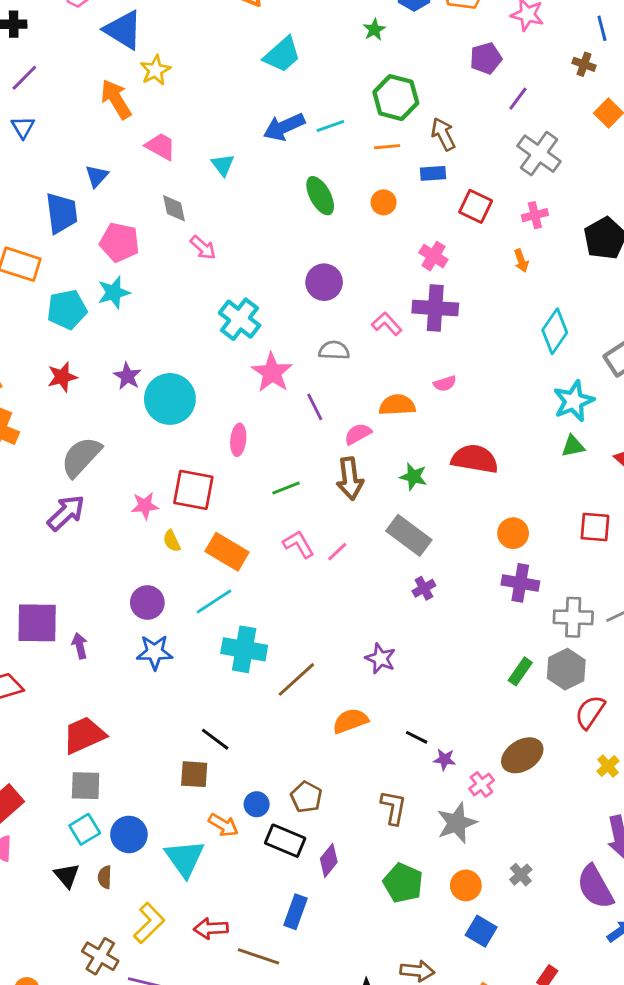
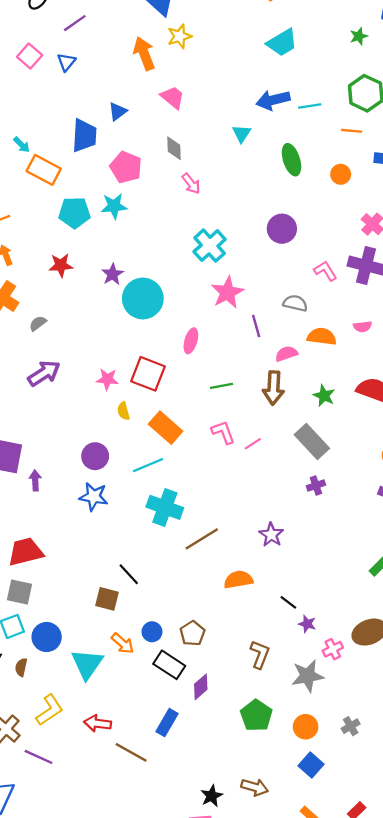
cyan triangle: (223, 165) -> (242, 134), moved
gray semicircle: (334, 350) -> (295, 303), moved
gray semicircle: (81, 457) -> (38, 323), moved, size x0.5

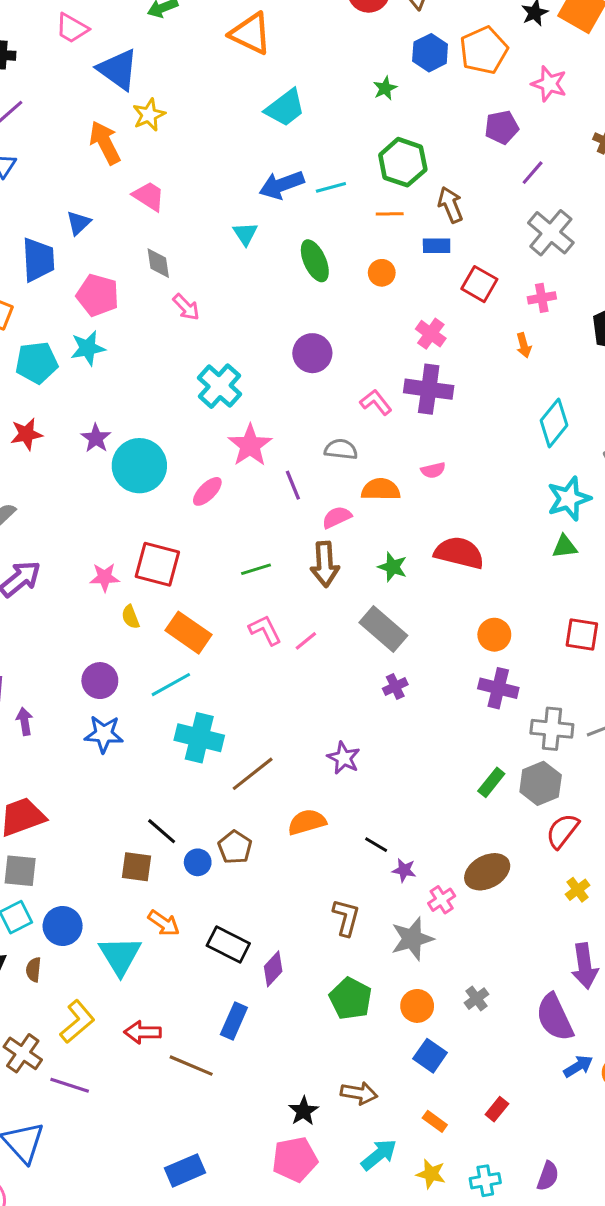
pink ellipse: (191, 341) -> (207, 491), moved, turned 35
blue circle: (152, 632) -> (198, 862), moved
brown pentagon: (192, 633) -> (235, 847), moved

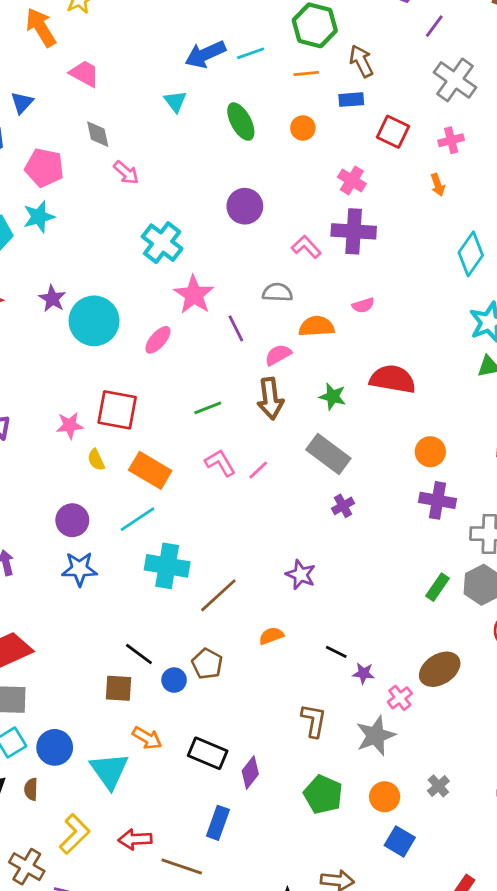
orange semicircle: (307, 822) -> (271, 636), size x0.7

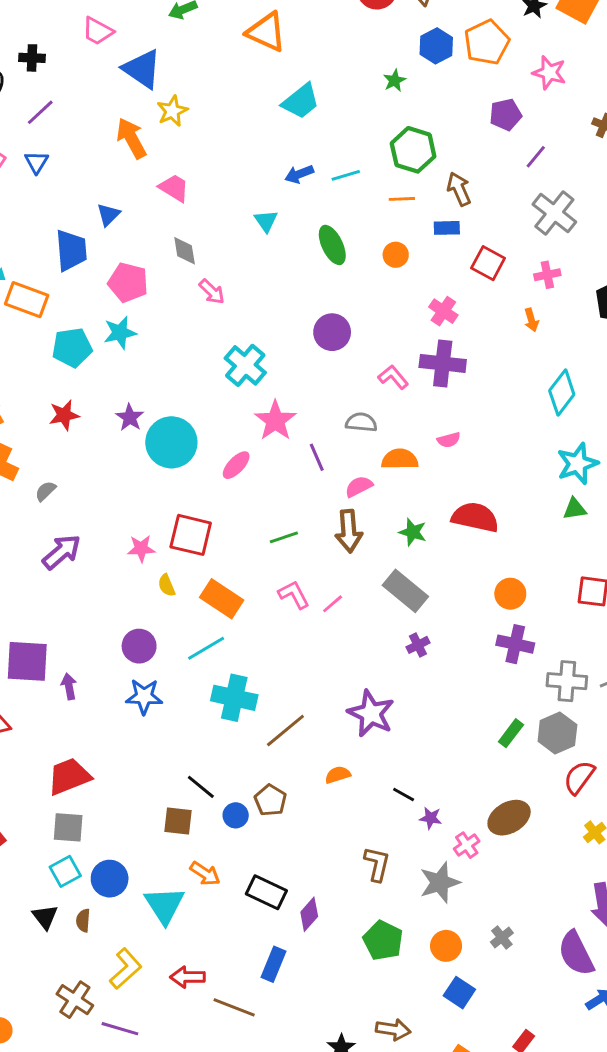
blue arrow: (205, 54) -> (299, 174), size x0.7
purple star: (301, 575) -> (371, 713), size x1.5

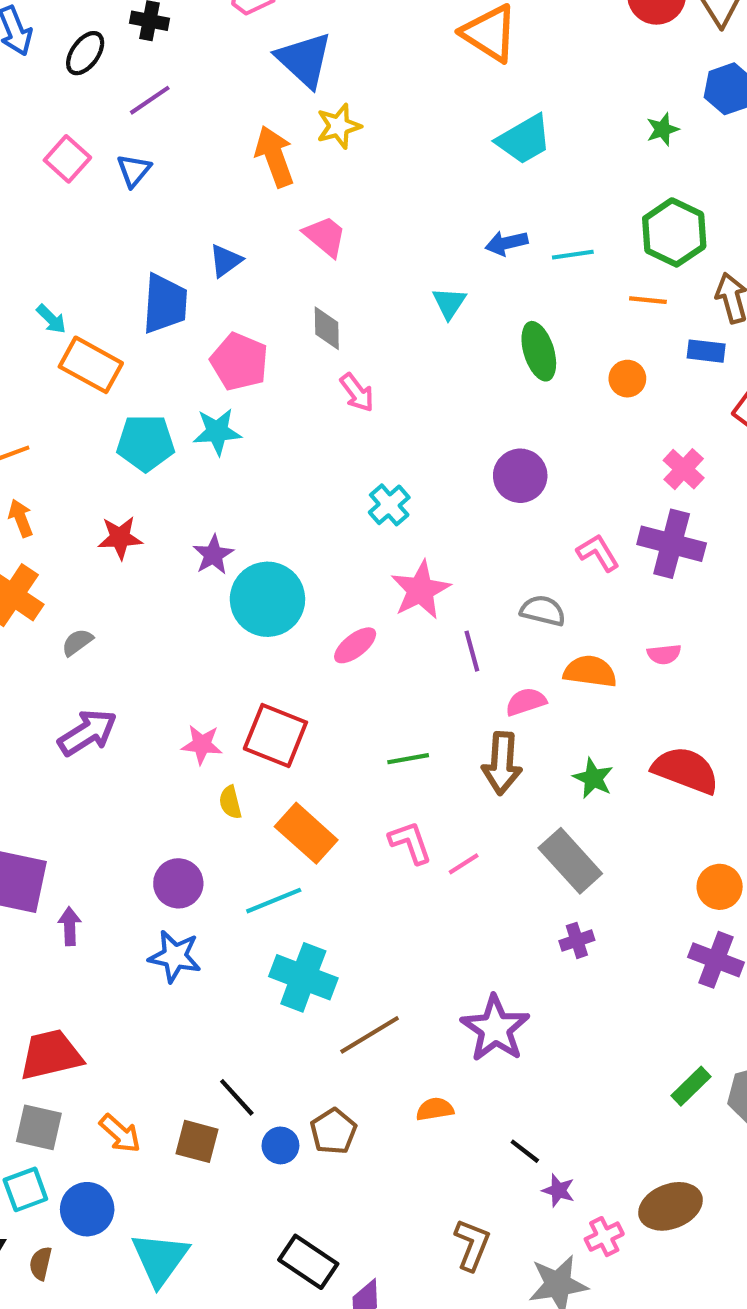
cyan cross: (245, 365) -> (389, 505), size x0.7
orange arrow: (205, 874) -> (120, 1133), moved

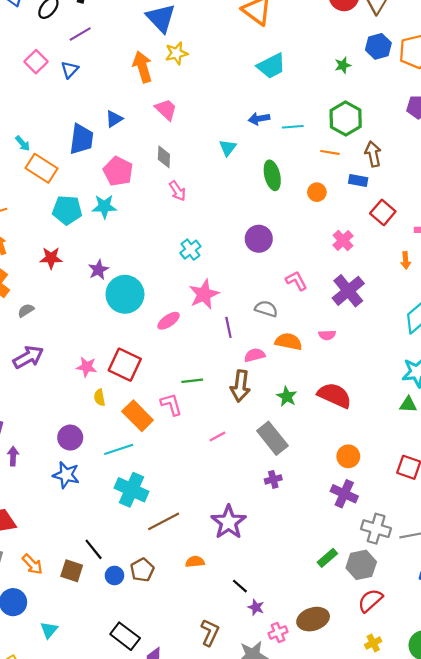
purple cross: (672, 544) -> (348, 291), moved, turned 32
pink L-shape: (410, 842) -> (171, 404), moved
cyan triangle: (160, 1259) -> (49, 630), size x0.6

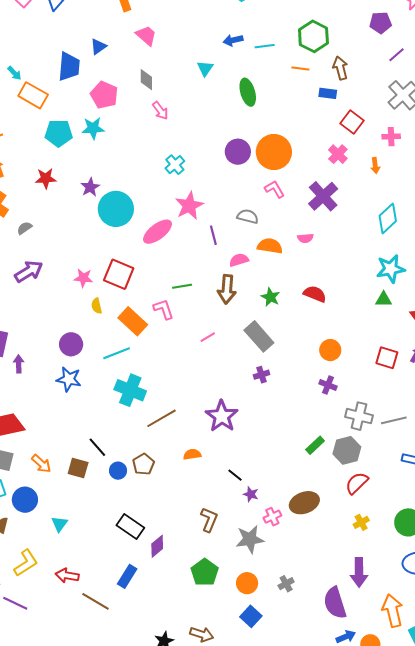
orange circle: (317, 192) -> (274, 152), moved, size x2.0
pink cross: (343, 240) -> (338, 154), moved
pink ellipse: (169, 321) -> (158, 232), size x1.4
red semicircle: (335, 395) -> (315, 294), size x0.7
purple cross: (344, 494) -> (328, 385), size x0.7

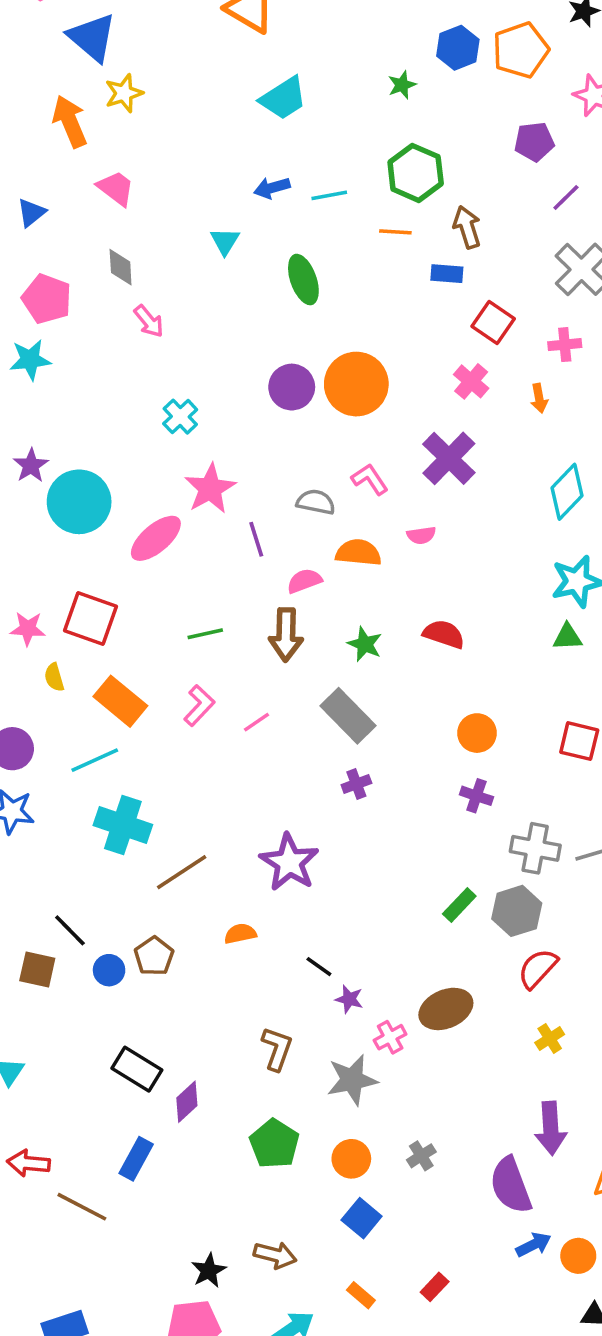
pink L-shape: (274, 189) -> (370, 479), moved
pink L-shape: (164, 309) -> (199, 705), moved, turned 65

